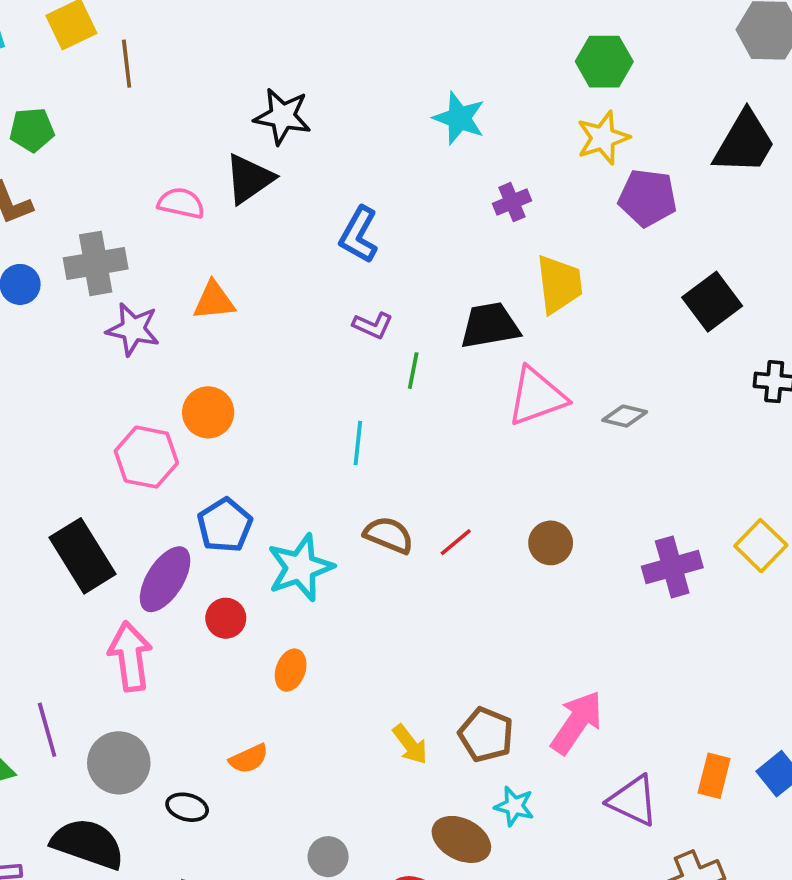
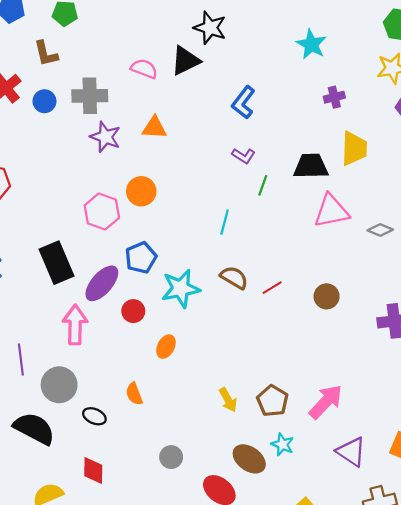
orange semicircle: (249, 759) -> (134, 394), turned 85

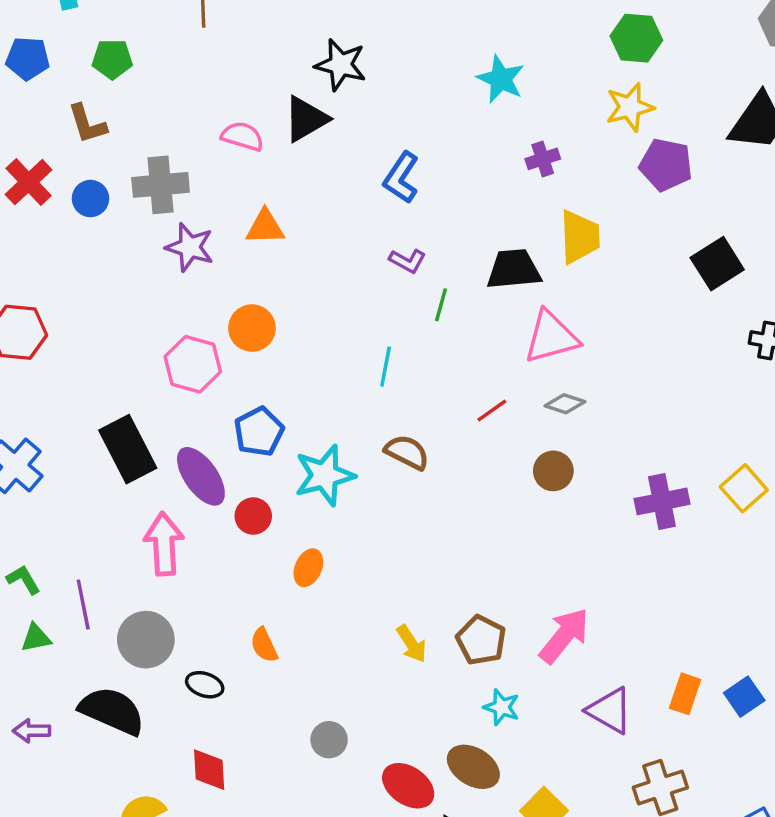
gray diamond: (380, 230) -> (565, 404), moved
purple ellipse: (102, 283) -> (201, 476), turned -72
red line: (272, 288) -> (492, 410), moved
brown ellipse: (249, 459) -> (473, 767), moved

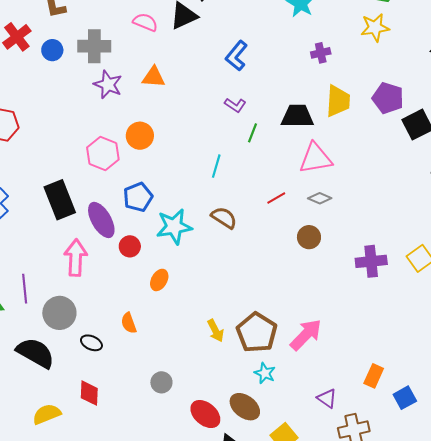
purple pentagon: (666, 165) -> (388, 98), moved
brown pentagon: (481, 640) -> (257, 333), size x1.4
blue square: (744, 697) -> (405, 398), moved
purple triangle: (610, 711) -> (327, 398), moved, size x0.7

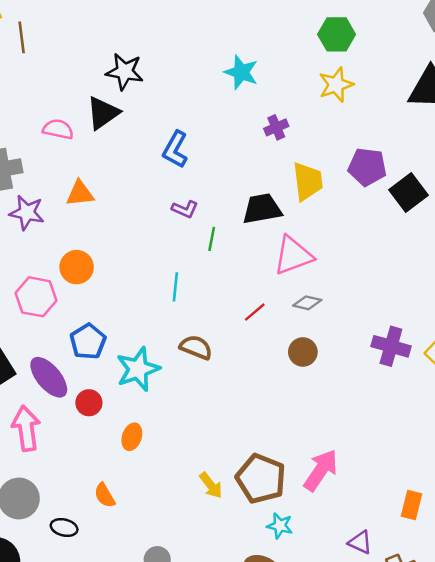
purple cross: (371, 261) -> (391, 346), moved, turned 32

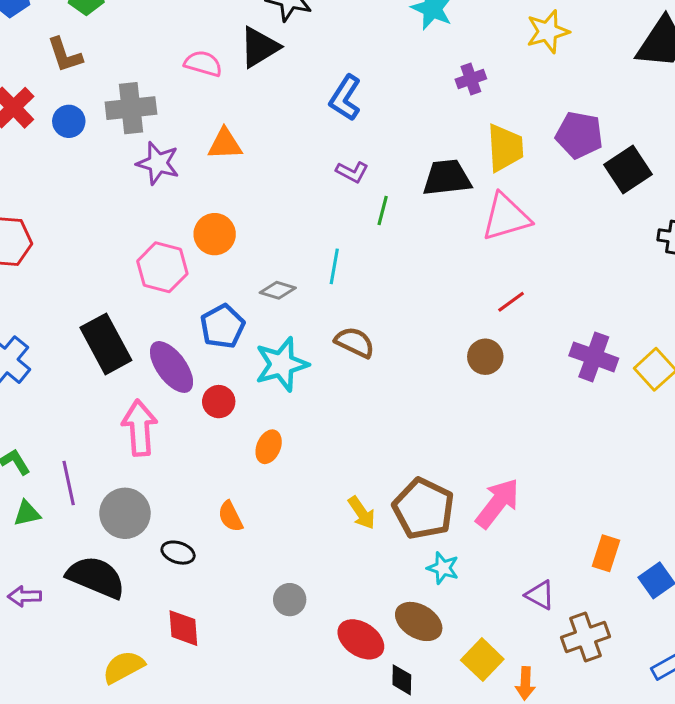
pink triangle: (293, 255) -> (506, 217), moved
gray diamond: (307, 303) -> (278, 290), moved
red line: (255, 312) -> (511, 302), moved

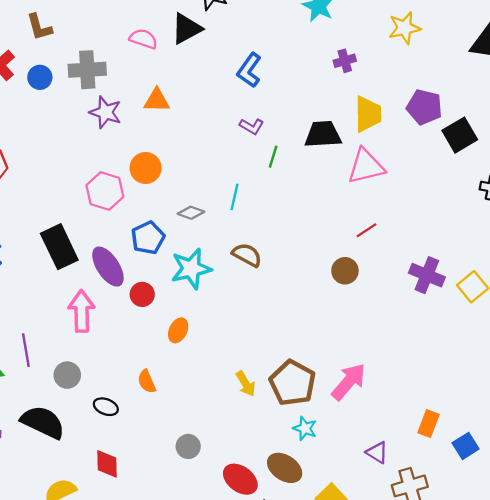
gray circle: (125, 513) -> (67, 375), size x0.7

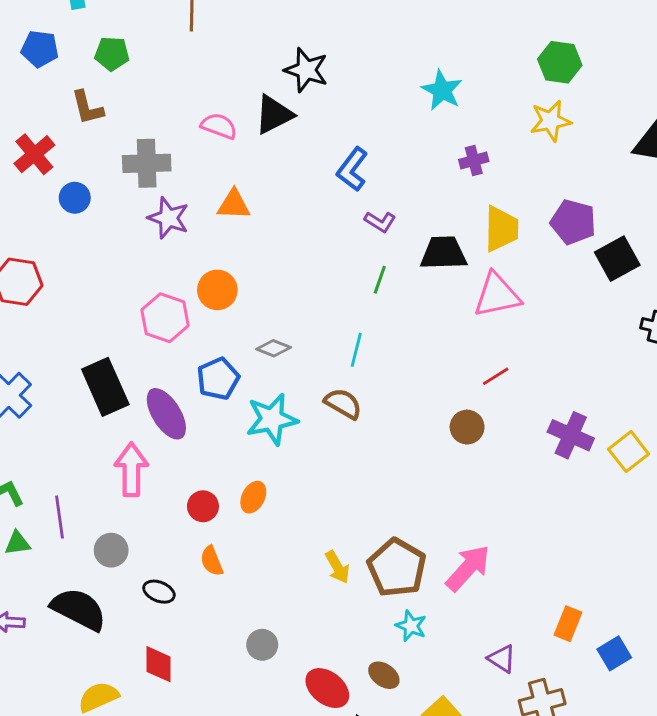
blue circle: (40, 77) -> (75, 198), moved
purple L-shape: (252, 126) -> (380, 222), moved
cyan line: (235, 197) -> (356, 350), moved
red circle: (142, 294) -> (203, 506), moved
brown ellipse: (285, 468) -> (384, 675), size x0.7

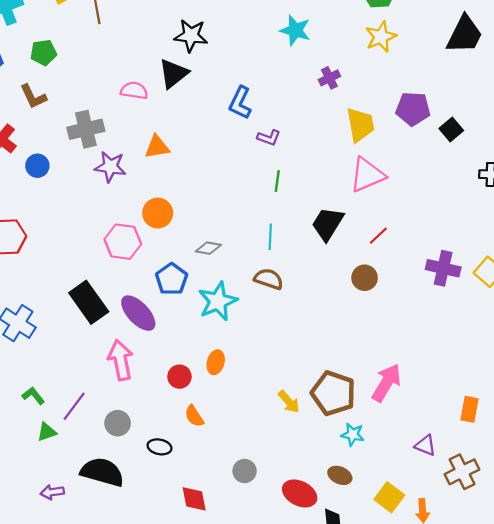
black trapezoid: (444, 253) -> (328, 224), moved, turned -45
black square: (617, 259) -> (451, 130), size x0.7
purple line: (59, 517) -> (74, 406), turned 56
red diamond: (158, 664) -> (194, 499), moved

